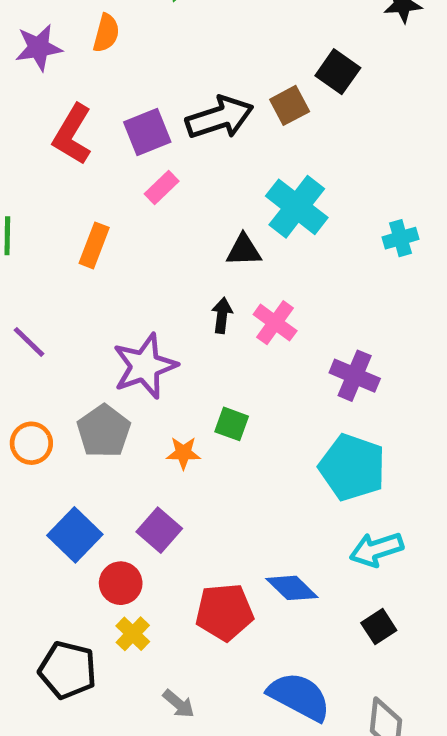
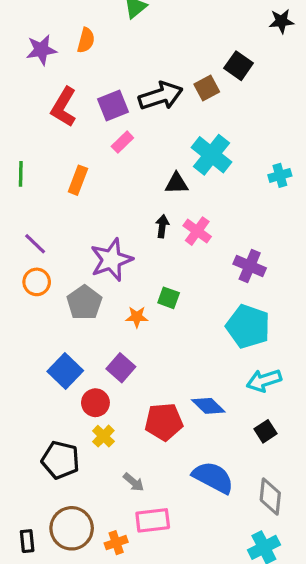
orange circle: (31, 443) -> (37, 282), moved

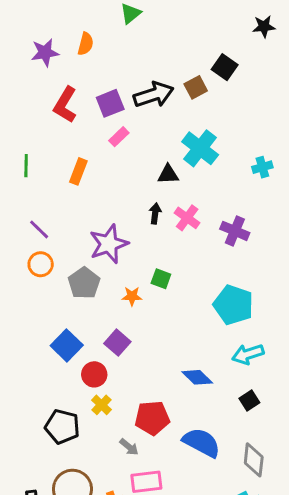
purple cross: (250, 266) -> (235, 231), moved
red pentagon: (164, 422) -> (152, 418), moved

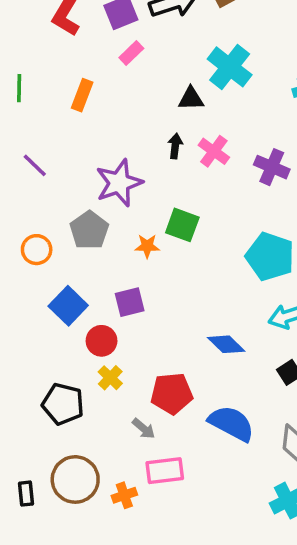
orange circle: (41, 264) -> (37, 250), moved
green square: (161, 279) -> (182, 225), size x1.4
purple square: (117, 343) -> (130, 302), turned 35

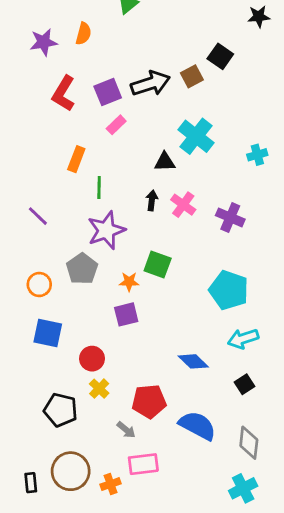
green line: (19, 88) -> (99, 188), moved
purple square: (130, 302) -> (126, 314), moved
blue square: (68, 306) -> (48, 333), moved, turned -32

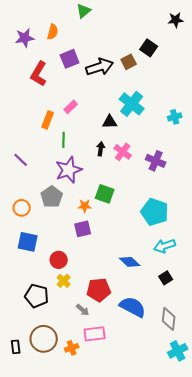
purple square: (108, 92) -> (70, 59), moved
pink rectangle: (116, 125) -> (71, 107), moved
cyan cross: (243, 488) -> (178, 351), moved

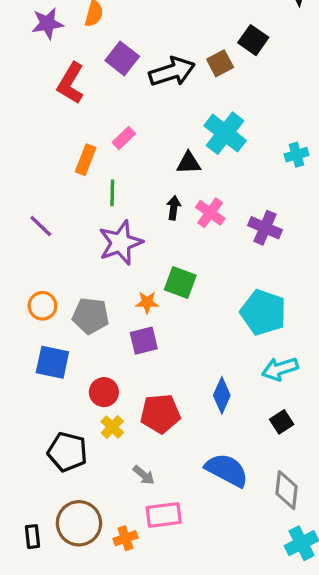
purple square: (70, 59) -> (122, 58), turned -30
gray pentagon: (52, 197) -> (91, 316), moved, turned -30
blue diamond: (130, 262) -> (222, 395), turned 70
red pentagon: (99, 290) -> (160, 414), moved

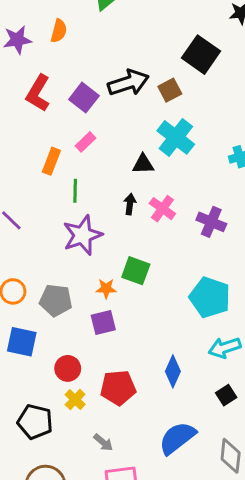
black square: (253, 40) -> (201, 55), size x1.4
purple square: (122, 58) -> (84, 98), moved
brown square: (220, 63) -> (170, 90), moved
blue semicircle: (227, 470) -> (177, 438), turned -66

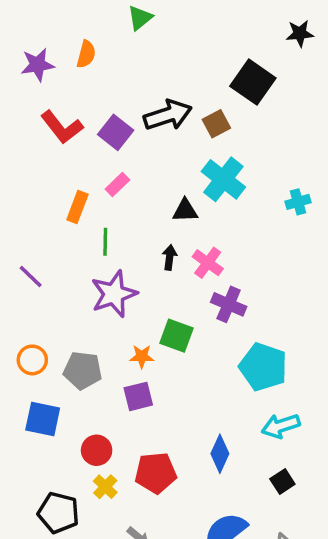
red L-shape: (38, 93) -> (62, 127), turned -69
purple cross: (211, 222) -> (229, 304), moved

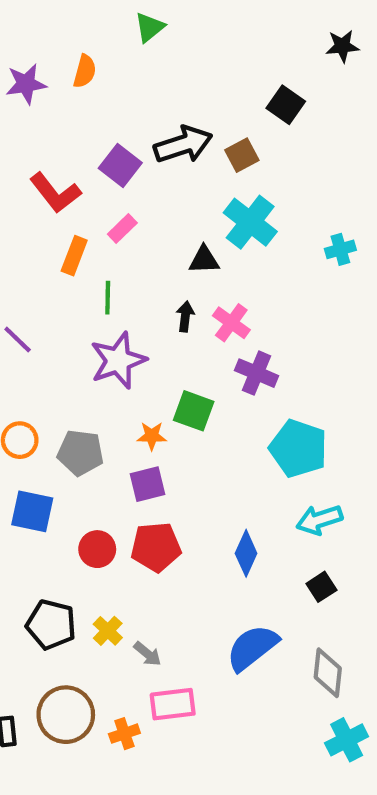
black square: (253, 82) -> (286, 105), size x0.7
red L-shape: (62, 127) -> (55, 193), moved
red pentagon: (156, 473) -> (156, 547), moved
yellow cross: (105, 487) -> (108, 631), moved

